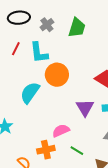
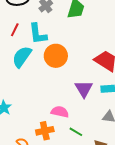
cyan semicircle: (30, 93) -> (22, 57), moved
pink semicircle: (61, 131) -> (60, 112), turned 36

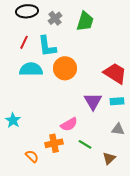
cyan semicircle: (22, 57) -> (31, 69), turned 55
pink semicircle: (60, 112) -> (69, 124), turned 138

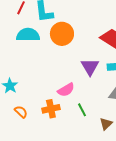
green line: (85, 144) -> (82, 110), turned 32
orange semicircle: (32, 156) -> (21, 112), moved

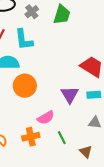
orange circle: (62, 34) -> (25, 86), moved
brown triangle: (106, 124) -> (86, 152), turned -32

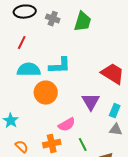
gray cross: (32, 12) -> (53, 19), turned -32
cyan L-shape: (24, 40) -> (60, 66), moved, turned -85
cyan rectangle: (94, 95) -> (115, 111), moved, turned -64

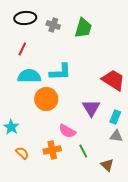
pink semicircle: (67, 125) -> (67, 131), turned 60

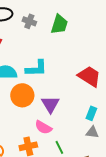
purple triangle: (91, 108) -> (50, 104), moved

